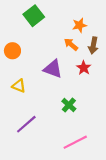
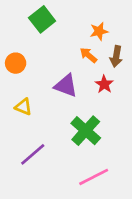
green cross: (69, 105) -> (86, 131), size x1.6

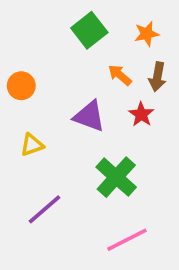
green square: (42, 19) -> (89, 30), moved
orange star: (99, 31) -> (147, 34), moved
yellow triangle: (24, 107) -> (32, 145), turned -42

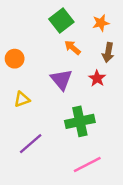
orange arrow: (120, 75) -> (72, 48), moved
purple triangle: (89, 116) -> (61, 80), turned 30
green cross: (116, 177) -> (80, 121), turned 36

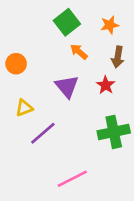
green cross: (80, 121) -> (114, 132), moved
purple line: (31, 144) -> (43, 133), moved
pink line: (87, 165) -> (72, 179), moved

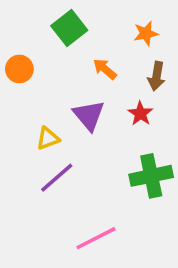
green square: (67, 22) -> (69, 28), moved
orange circle: (16, 64) -> (19, 69), moved
yellow triangle: (24, 108) -> (48, 138), moved

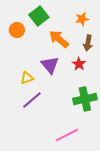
orange circle: (19, 69) -> (17, 30), moved
orange arrow: (105, 69) -> (59, 39), size x1.5
pink line: (96, 238) -> (67, 135), moved

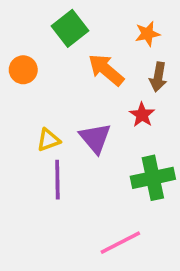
orange circle: (17, 30) -> (23, 70), moved
purple triangle: (50, 65) -> (95, 138), moved
purple line: (32, 100) -> (57, 180), turned -50

